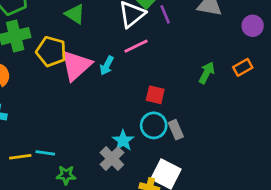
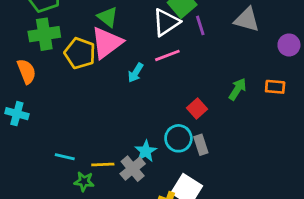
pink triangle: (76, 65) -> (107, 43), moved
orange rectangle: (243, 67) -> (275, 87), turned 30
red square: (155, 95) -> (197, 108), moved, turned 30
yellow line: (20, 157) -> (103, 165), moved

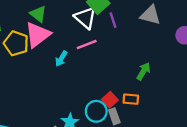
white triangle: (166, 22) -> (85, 18), turned -45
orange rectangle: (275, 87) -> (131, 99), moved
red square: (197, 108) -> (110, 100), moved

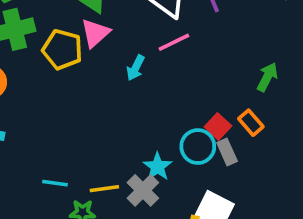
pink triangle: (38, 35) -> (95, 33), size x0.7
orange rectangle: (131, 99) -> (251, 123), turned 49

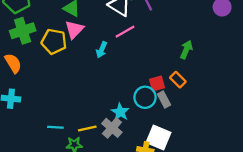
red square: (218, 126) -> (157, 83), turned 35

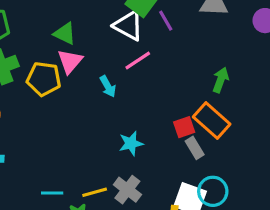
cyan arrow: (102, 50) -> (108, 86), turned -49
orange rectangle: (178, 80) -> (212, 120), size x1.6
cyan circle: (145, 97) -> (213, 191), moved
cyan star: (120, 112) -> (131, 143), moved, turned 30

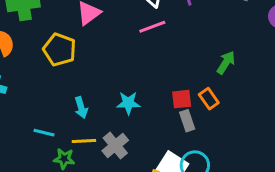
yellow pentagon: (44, 79) -> (60, 50), moved
cyan arrow: (108, 86) -> (81, 107), moved
orange rectangle: (212, 120) -> (209, 99), size x0.6

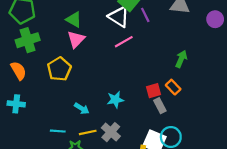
yellow pentagon: (60, 50) -> (59, 69), turned 30
cyan arrow: (81, 107) -> (82, 108), turned -32

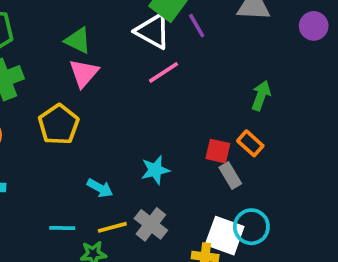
red square: (153, 91) -> (218, 151), turned 32

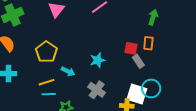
yellow pentagon: (59, 124) -> (46, 52), moved
orange rectangle: (250, 143) -> (148, 43), turned 56
yellow line: (112, 227) -> (47, 82), moved

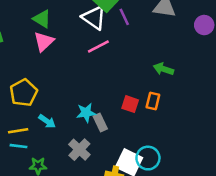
green arrow: (153, 17) -> (163, 69), turned -98
gray rectangle: (138, 61) -> (100, 123), moved

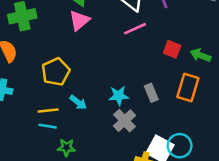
orange rectangle: (153, 101) -> (188, 87), size x1.5
red square: (130, 104) -> (172, 49), moved
gray rectangle: (100, 123) -> (151, 93), moved
gray cross: (79, 150) -> (124, 121), moved

